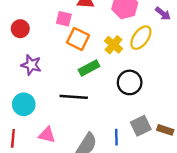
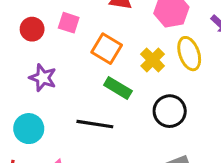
pink square: (64, 19) -> (69, 23), moved
yellow ellipse: (141, 38) -> (189, 54), turned -60
green rectangle: (89, 68) -> (118, 88), turned 54

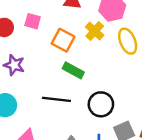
yellow cross: (153, 60) -> (95, 31), moved
black circle: (170, 111) -> (101, 104), moved

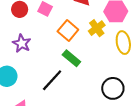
black line: (56, 99) -> (52, 80), turned -65
black circle: (101, 104) -> (113, 88), moved

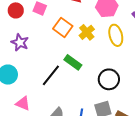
yellow cross: (97, 28) -> (87, 32), moved
green rectangle: (71, 58) -> (73, 62), moved

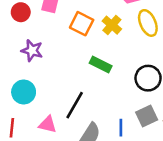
black line: (51, 75) -> (75, 105), moved

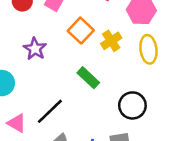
purple star: (32, 51) -> (35, 49), moved

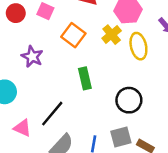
yellow cross: (111, 41) -> (112, 35), moved
green rectangle: (88, 78) -> (85, 78), turned 40

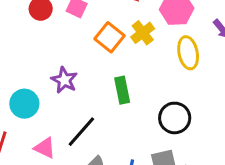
yellow cross: (112, 35) -> (143, 33), moved
purple star: (32, 57) -> (64, 80), moved

